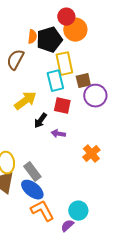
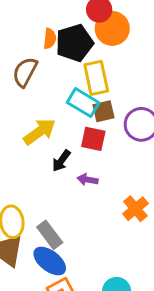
cyan rectangle: (55, 81) -> (83, 103), turned -45
brown square: (83, 81) -> (103, 111), moved

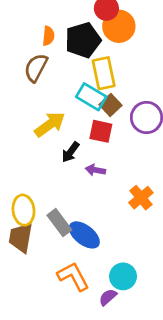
orange semicircle: (50, 39) -> (48, 36), moved
brown square: (103, 111) -> (111, 105), turned -30
blue ellipse: (50, 261) -> (84, 235), moved

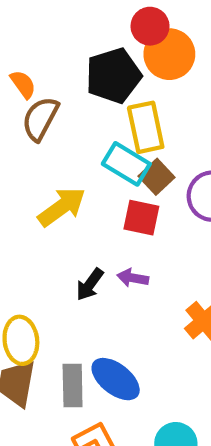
orange semicircle: (48, 36) -> (23, 84), moved, turned -42
black arrow: (70, 152) -> (90, 284), moved
gray rectangle: (59, 223) -> (73, 385), moved, turned 36

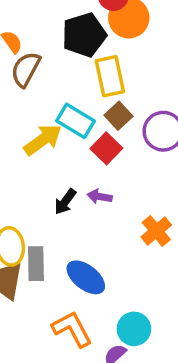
cyan rectangle: (126, 164) -> (75, 121), moved
red square: (141, 218) -> (106, 148), turned 32
gray rectangle: (73, 385) -> (36, 264), moved

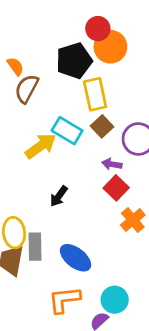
red square: (106, 148) -> (116, 188), moved
purple arrow: (100, 197) -> (112, 164), moved
orange L-shape: (72, 329) -> (64, 300), turned -68

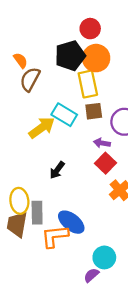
orange circle: (110, 47) -> (96, 58), moved
brown square: (102, 126) -> (94, 111), turned 36
orange L-shape: (64, 300) -> (55, 236), moved

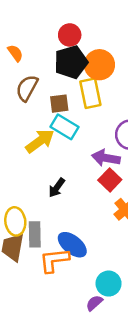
red circle: (90, 29) -> (70, 35), moved
orange semicircle: (21, 60) -> (15, 53), moved
brown square: (94, 111) -> (59, 104), moved
purple arrow: (102, 143) -> (106, 158), size x1.5

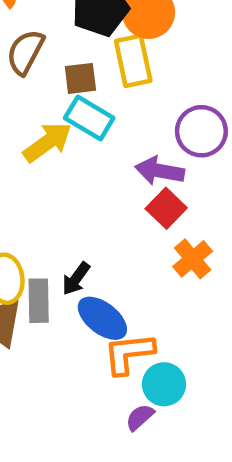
black arrow: (57, 188) -> (76, 279), moved
orange L-shape: (54, 260) -> (129, 353), moved

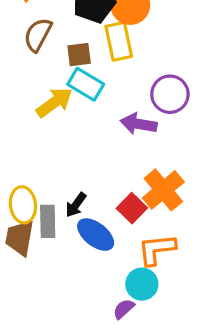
red square: (166, 208) -> (132, 208), moved
orange cross: (193, 259) -> (163, 190), size x1.4
orange L-shape: (129, 353) -> (157, 249), moved

